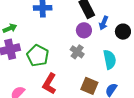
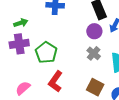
gray cross: (77, 52) -> (94, 53), moved

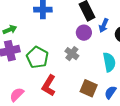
gray cross: (94, 53) -> (72, 54), moved

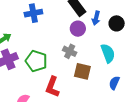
brown square: (89, 88) -> (82, 71), moved

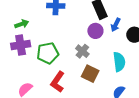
green pentagon: (36, 61) -> (48, 53), turned 30

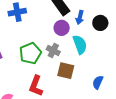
green pentagon: (48, 53) -> (30, 53), moved
cyan semicircle: (119, 62) -> (80, 45), moved

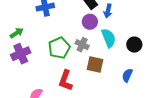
black circle: (100, 23) -> (134, 45), moved

